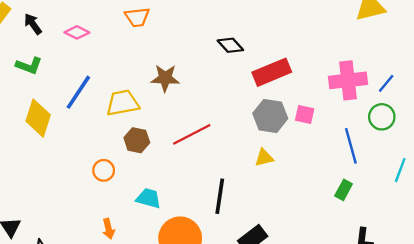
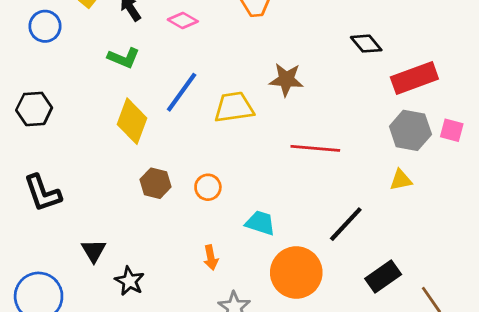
red line: (192, 134) -> (315, 148), turned 30
brown hexagon: (137, 140) -> (156, 183), moved
black line: (220, 196) -> (346, 224), turned 32

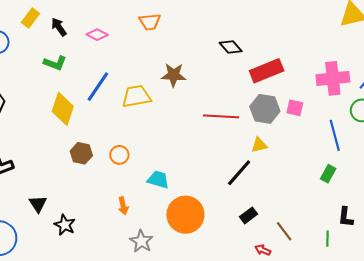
red line: (315, 148) -> (221, 116), moved
black line: (346, 224) -> (239, 173), moved
black rectangle: (383, 277) -> (249, 215), size x0.7

